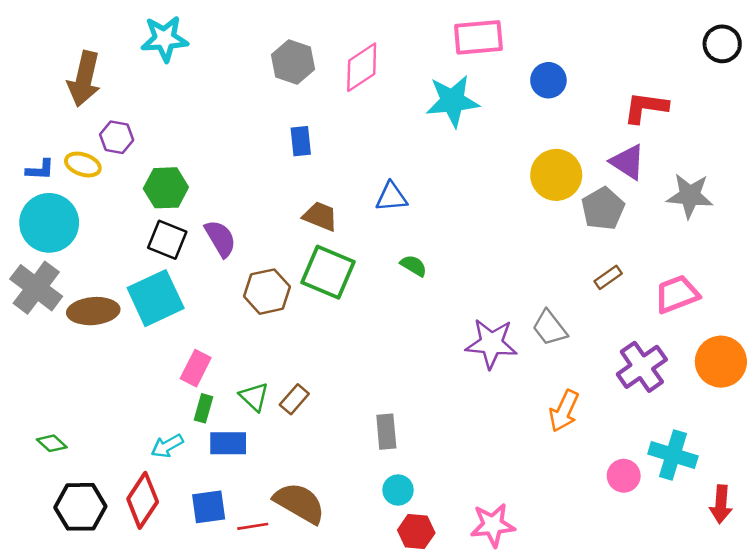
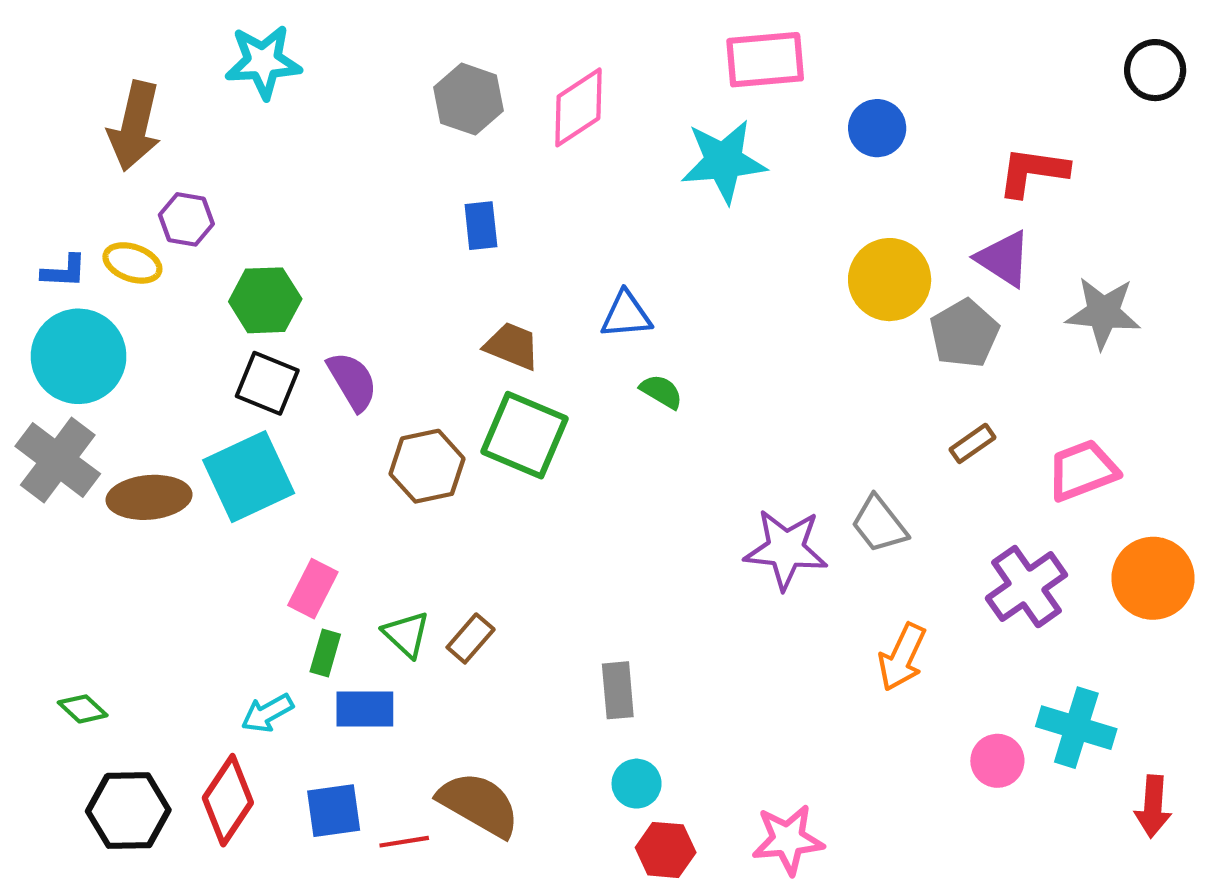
green semicircle: (414, 266) -> (661, 392), moved

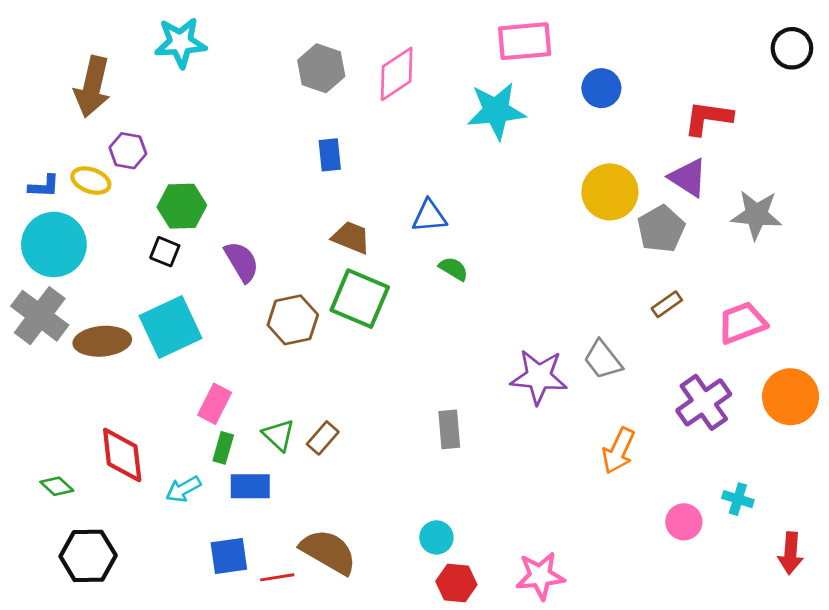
black square: (267, 383) -> (165, 252), moved, size x0.7
gray rectangle: (618, 690) -> (449, 429), moved
cyan cross: (1076, 728) -> (738, 499), size x0.6
red diamond: (228, 800) -> (122, 455), moved, turned -40

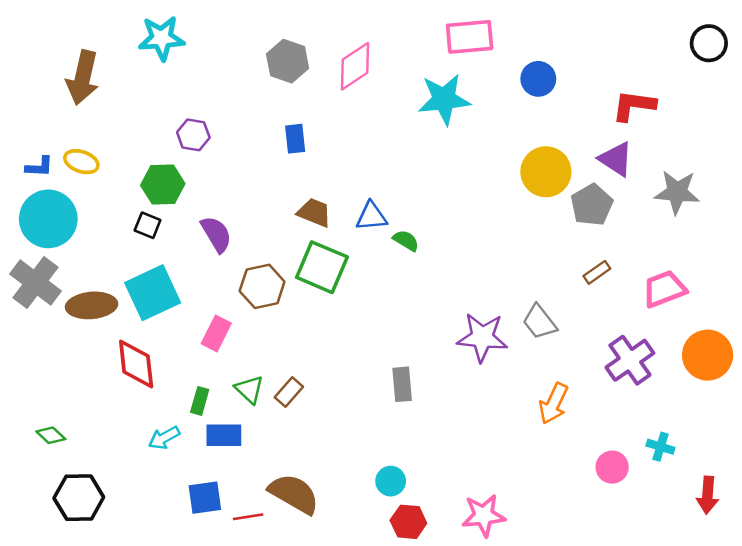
purple hexagon: (128, 151) -> (193, 135), moved
blue triangle: (429, 216) -> (372, 216), moved
pink rectangle: (215, 404) -> (216, 333), moved
red diamond: (122, 455) -> (136, 364), moved

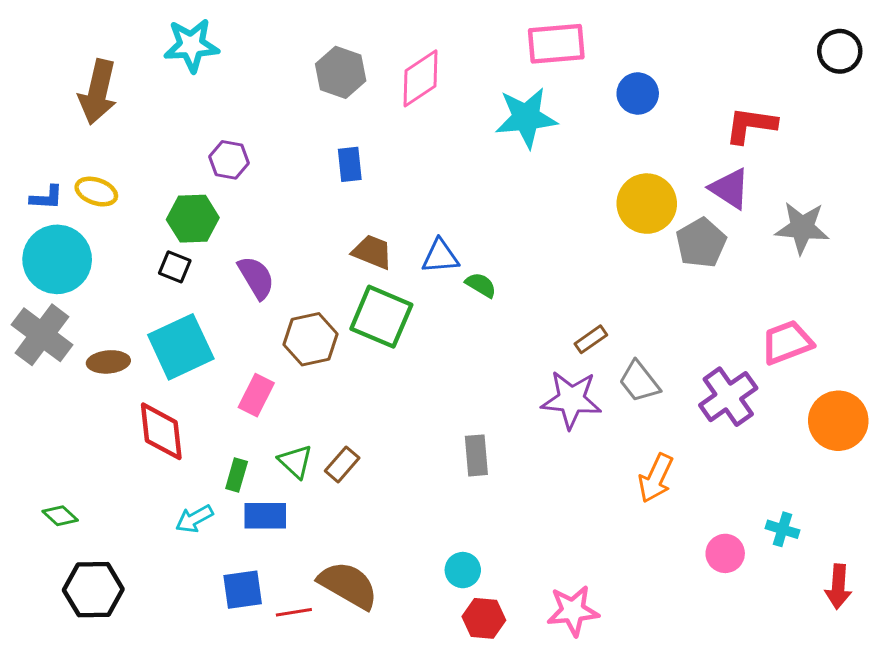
brown rectangle: (597, 272) -> (591, 339), moved
brown ellipse: (92, 305) -> (108, 362), size x0.7
purple cross: (630, 360) -> (728, 397), moved

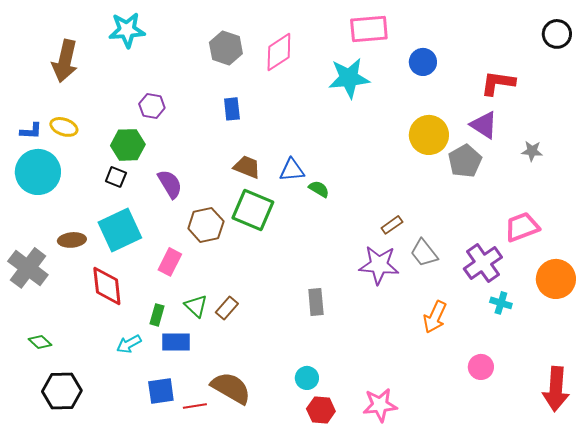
gray star: (802, 228) -> (532, 151), size x0.6
gray cross: (42, 335) -> (28, 268), moved
cyan cross: (782, 529) -> (501, 303), moved
red arrow: (838, 587) -> (556, 389), size x1.5

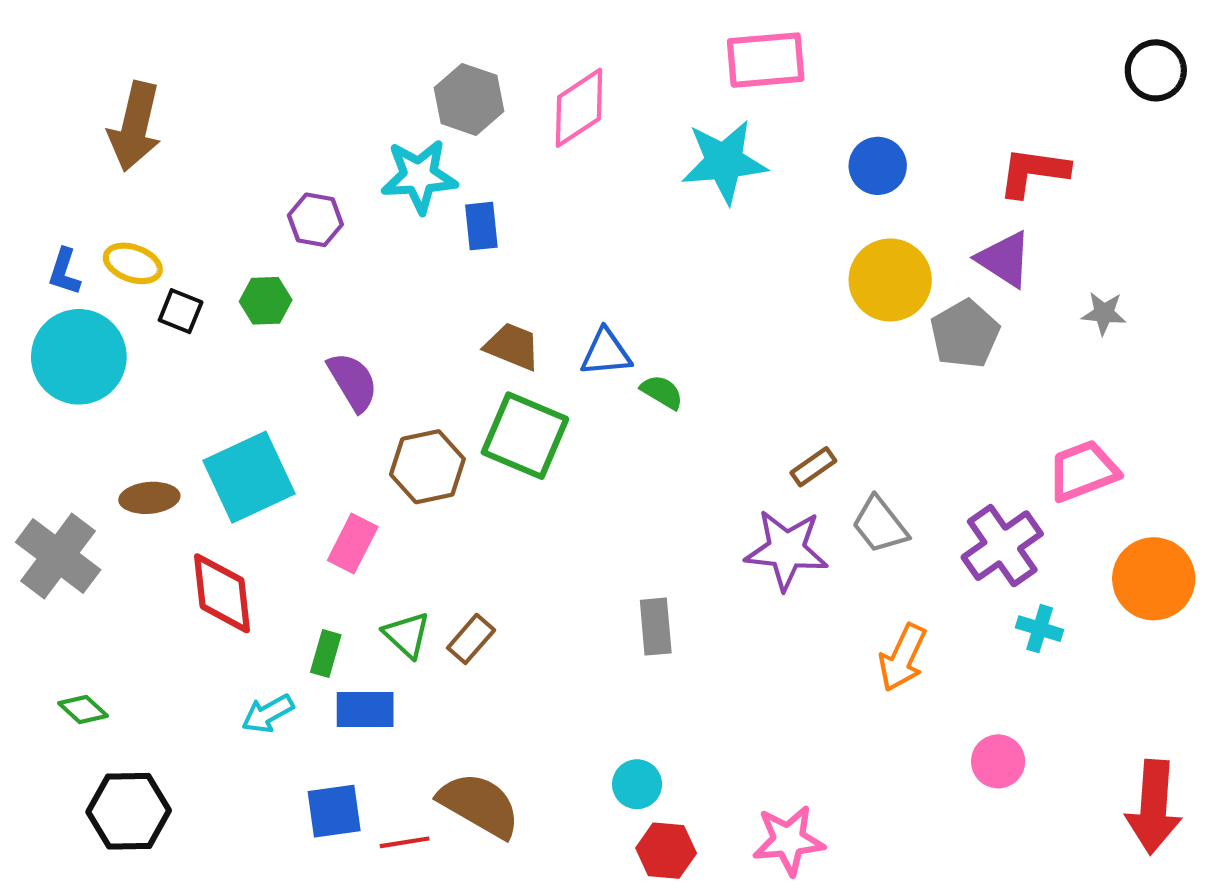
cyan star: (127, 30) -> (419, 176), moved
blue circle: (423, 62) -> (878, 166), moved
blue L-shape: (31, 131) -> (64, 272), turned 105
green hexagon: (128, 145) -> (266, 301), size x0.7
black square: (116, 177) -> (181, 311), moved

